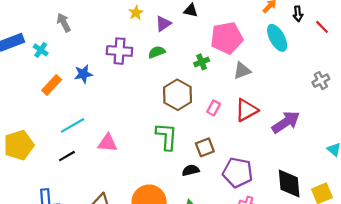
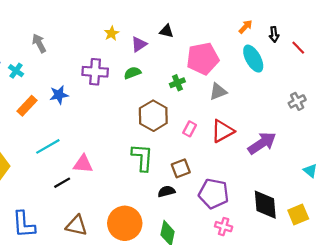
black line: (67, 156) -> (62, 183), moved

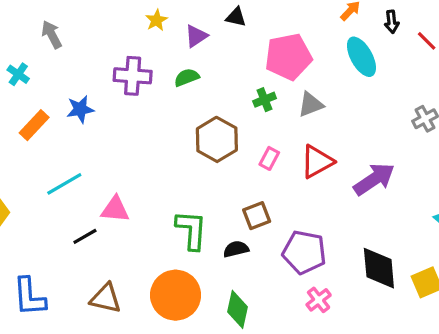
green cross: (177, 83) -> (265, 100), moved
green L-shape: (142, 157) -> (191, 230), moved
pink cross: (224, 227) -> (319, 300), turned 35

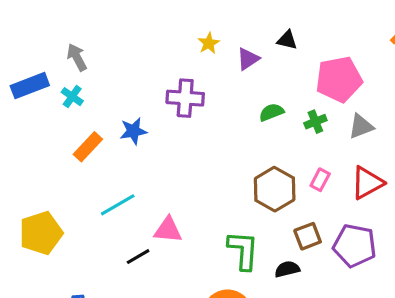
gray arrow: (52, 35) -> (77, 57), moved
green semicircle: (187, 77) -> (271, 112), moved
brown hexagon: (217, 139) -> (275, 189), moved
purple pentagon: (304, 252) -> (355, 246), moved

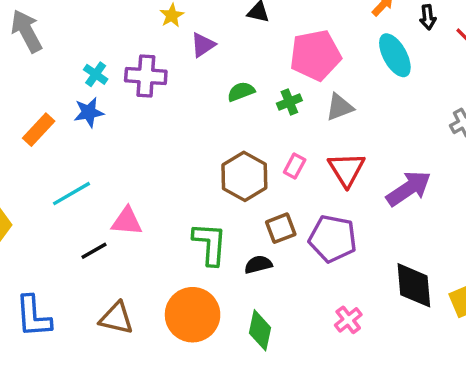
gray arrow: (77, 57) -> (26, 31), size x1.4
purple triangle: (248, 59) -> (203, 45), moved
cyan cross: (72, 97) -> (96, 74), moved
red triangle: (367, 183) -> (346, 169), turned -33

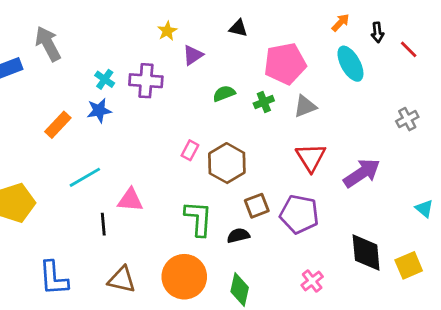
pink rectangle: (295, 166) -> (190, 150), moved
black line: (94, 251) -> (103, 224), turned -65

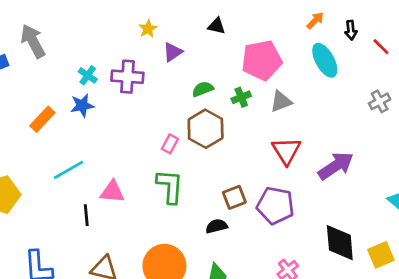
gray cross: (407, 119) -> (380, 101), moved
brown hexagon: (227, 163) -> (206, 129), moved
green L-shape: (198, 218) -> (170, 186), moved

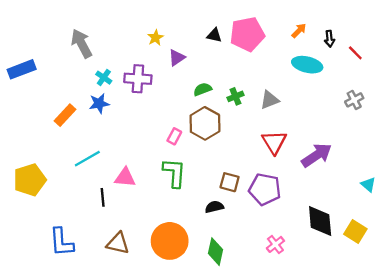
gray arrow: (33, 41) -> (81, 43), moved
pink pentagon: (262, 60) -> (247, 34), moved
cyan ellipse: (325, 60) -> (307, 65), turned -48
brown square: (234, 197) -> (230, 182), turned 36
yellow square: (381, 255) -> (355, 232), turned -35

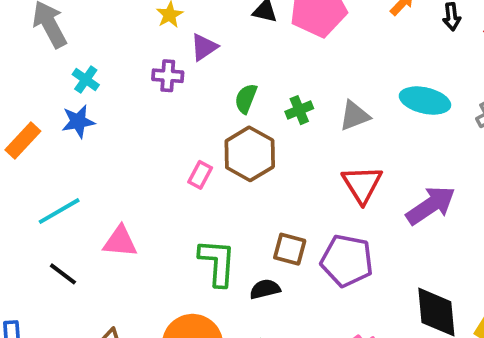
cyan ellipse: (307, 65) -> (425, 101), moved
purple cross: (138, 79) -> (168, 76), moved, size x0.7
green semicircle: (203, 89) -> (246, 99), turned -48
green L-shape: (174, 173) -> (217, 262), moved
black line: (103, 197) -> (63, 274), moved, turned -48

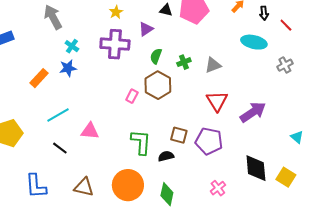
purple triangle: (204, 47) -> (146, 29), moved
purple cross: (168, 76) -> (115, 44), size x1.8
cyan ellipse: (425, 101) -> (254, 42), moved

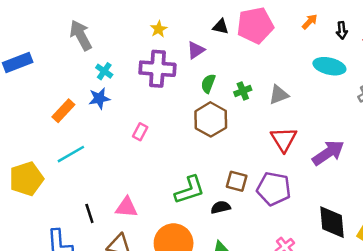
pink rectangle: (132, 96) -> (140, 132), moved
cyan line: (58, 115) -> (71, 154), moved
pink triangle: (90, 131) -> (127, 207), moved
green L-shape: (141, 142) -> (190, 190), turned 68
black line: (60, 148) -> (89, 213), moved, turned 35

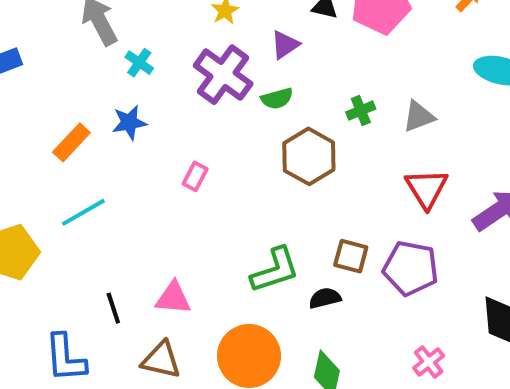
purple cross: (157, 69) -> (223, 75), turned 32
cyan cross: (104, 71) -> (139, 63), moved
green semicircle: (208, 84) -> (277, 99), moved, turned -126

